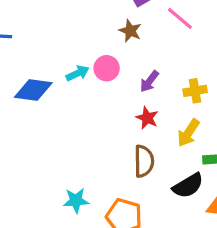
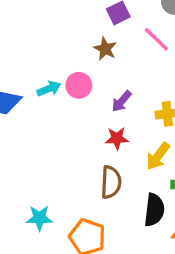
red star: (147, 118) -> (117, 138), turned -30
black semicircle: (188, 186) -> (154, 210), turned -56

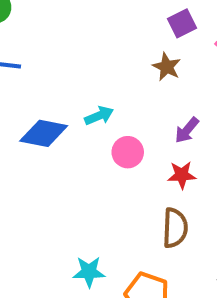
pink circle: (79, 85) -> (128, 152), moved

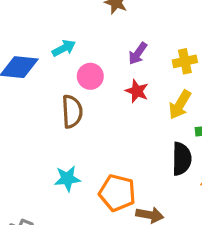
red star: (182, 175) -> (137, 91), turned 30
brown semicircle: (175, 228) -> (72, 112), moved

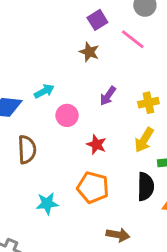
red star: (137, 91) -> (96, 144), moved
brown semicircle: (72, 112) -> (27, 150), moved
orange pentagon: (117, 193) -> (93, 188), moved

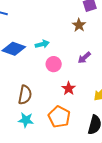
brown semicircle: (27, 150) -> (25, 95), moved

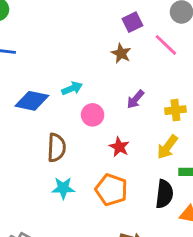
brown semicircle: (25, 95) -> (56, 148), moved
cyan star: (26, 120) -> (63, 188), moved

